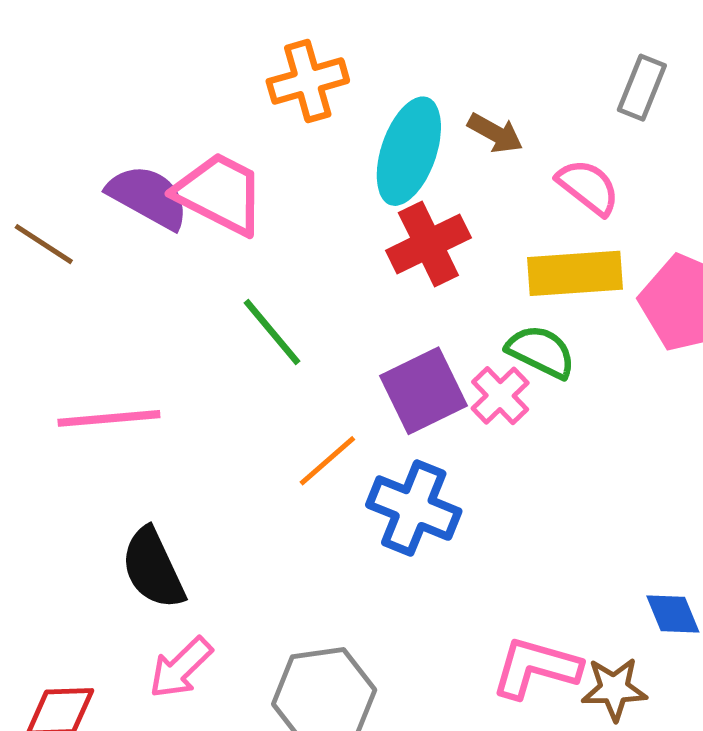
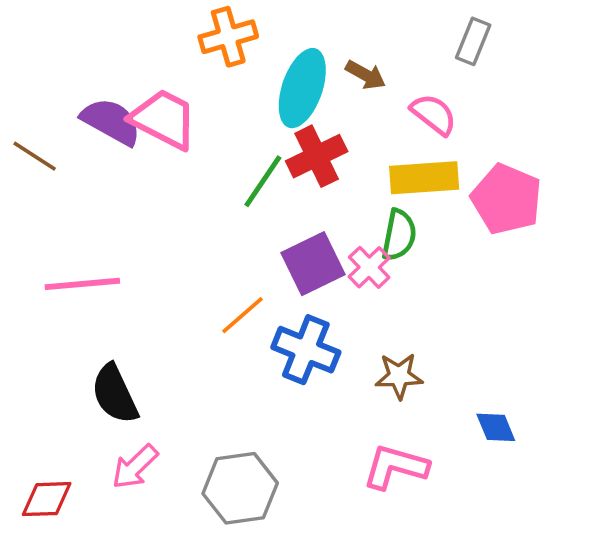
green line: (272, 332) -> (263, 181), moved, turned 74
green semicircle: (541, 352) -> (399, 235), turned 75
brown star: (614, 689) -> (399, 376), moved

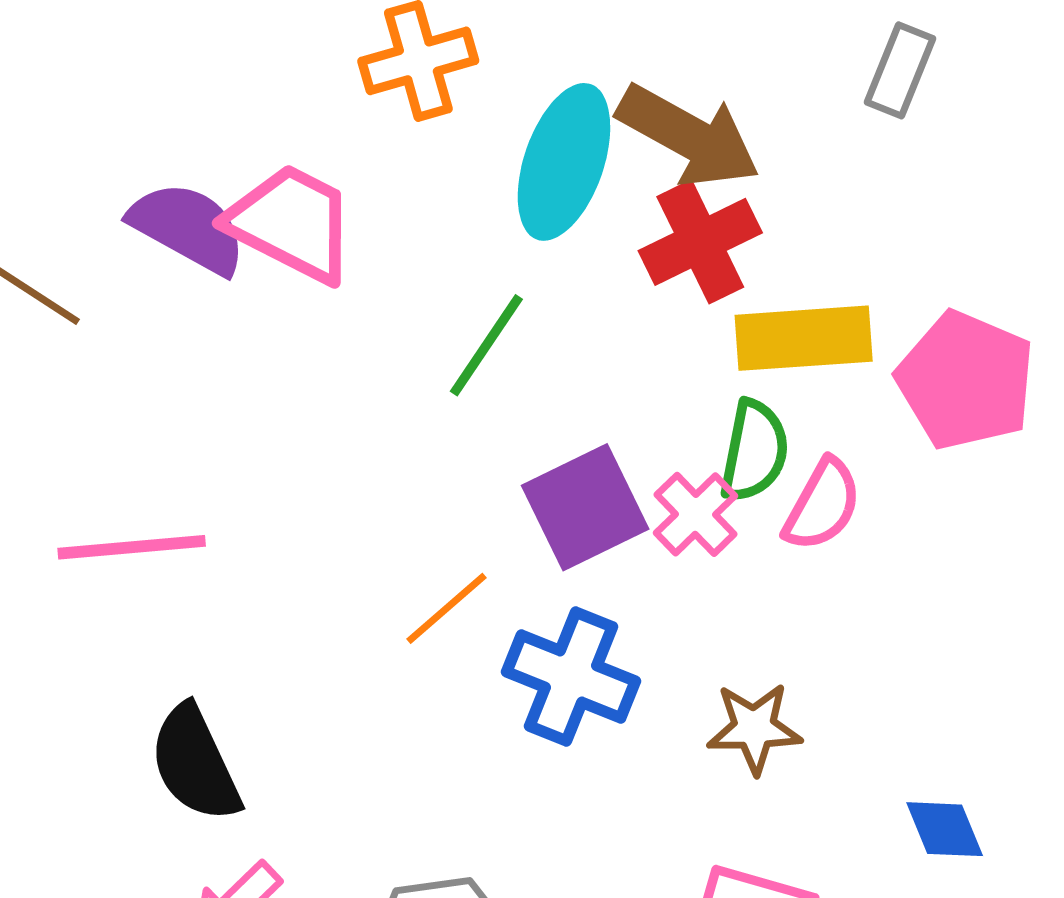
brown arrow: (366, 75) -> (689, 136), size x1.8
pink semicircle: (434, 114) -> (822, 505), moved, turned 81
red cross: (317, 156) -> (700, 242), moved

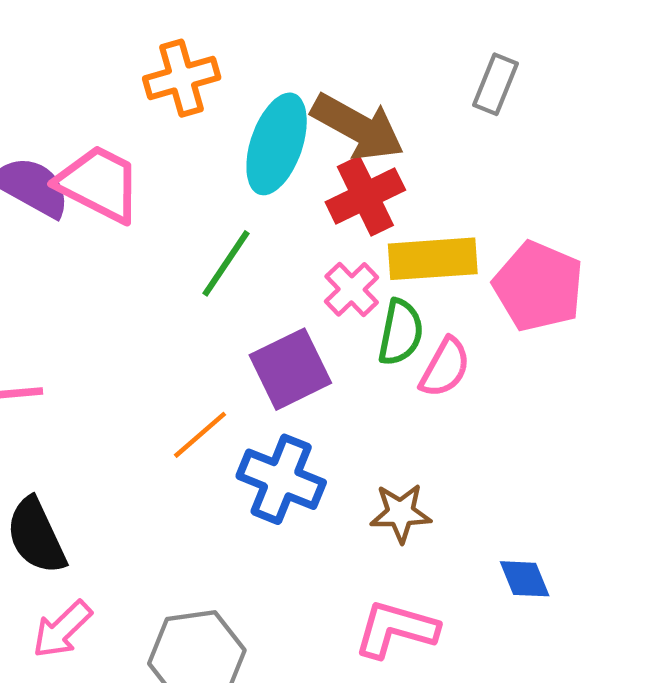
pink cross: (696, 514) -> (352, 289), moved

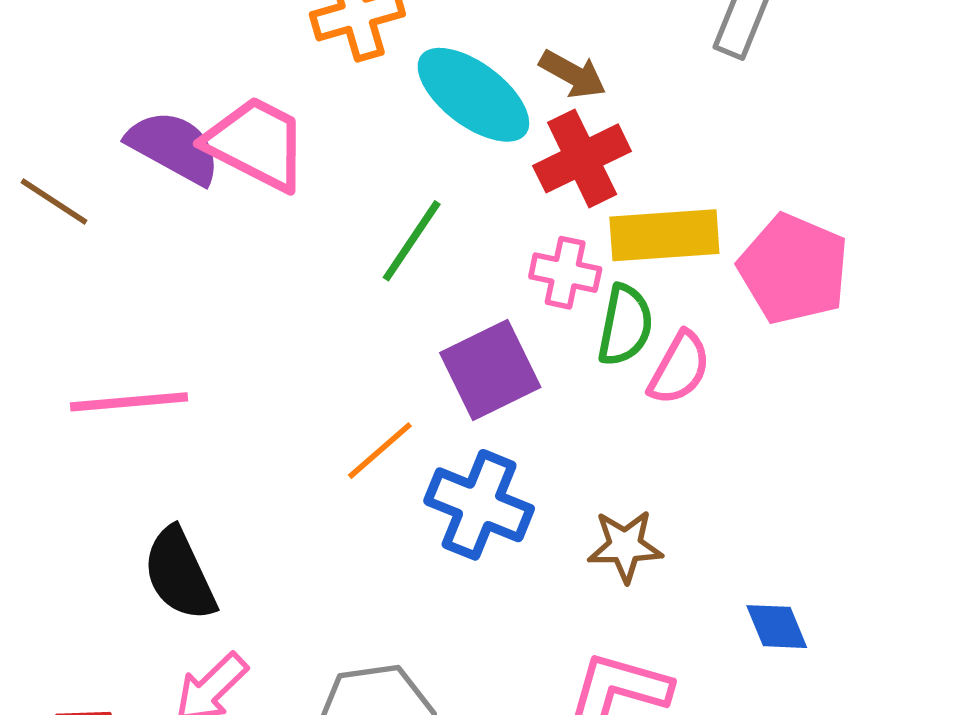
brown arrow: (358, 127) -> (573, 74), size x0.6
cyan ellipse: (277, 144) -> (473, 95), turned -72
pink cross: (352, 289) -> (565, 273), turned -34

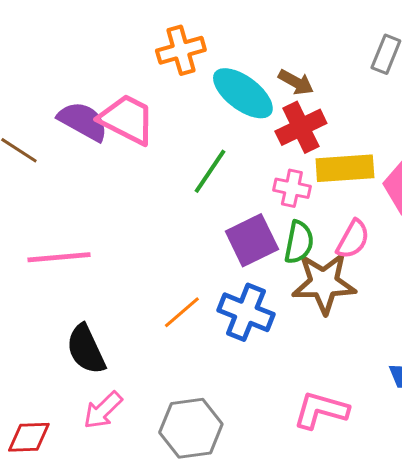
green semicircle: (625, 325) -> (299, 242), moved
orange line: (380, 451) -> (182, 312), moved
brown star: (625, 546) -> (324, 283), moved, size x1.6

